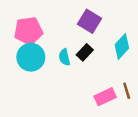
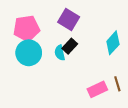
purple square: (90, 21) -> (69, 20), moved
black rectangle: (85, 52) -> (70, 46), moved

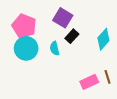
pink pentagon: (26, 28) -> (24, 26), turned 30
black rectangle: (70, 46) -> (72, 36), moved

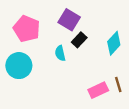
cyan circle: (26, 48) -> (19, 66), moved

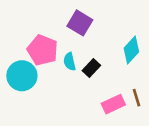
pink pentagon: (27, 29) -> (42, 50), moved
black rectangle: (79, 40) -> (91, 68), moved

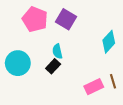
pink pentagon: (42, 50) -> (35, 19), moved
black rectangle: (91, 68) -> (53, 66), moved

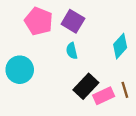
cyan semicircle: (57, 51) -> (72, 51), moved
black rectangle: (53, 66) -> (86, 86), moved, size x1.5

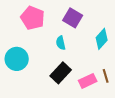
purple square: (73, 21) -> (73, 18), moved
black rectangle: (86, 86) -> (61, 73), moved

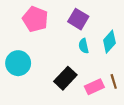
cyan semicircle: (61, 43) -> (84, 46), moved

